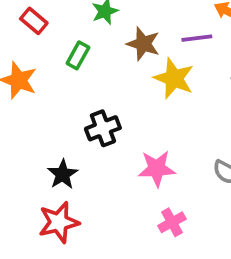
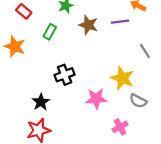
yellow star: (174, 78) -> (122, 78), moved
pink cross: (172, 222) -> (120, 127), moved

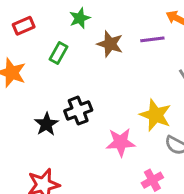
red rectangle: (24, 11) -> (24, 26), turned -63
black star: (41, 102) -> (46, 124), moved

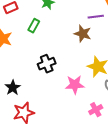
brown star: (110, 44) -> (83, 34), moved
black star: (46, 124) -> (13, 88), moved

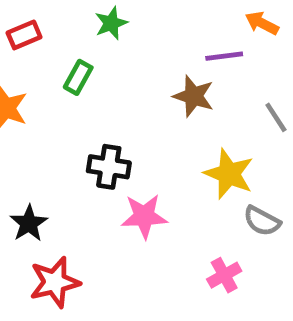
black cross: (47, 64) -> (109, 167), turned 30
pink star: (75, 85) -> (144, 216), moved

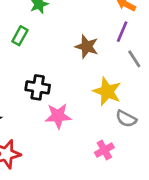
purple line: (224, 56) -> (122, 32), moved, turned -60

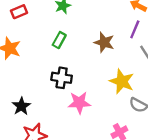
green rectangle: (20, 36) -> (59, 40), moved

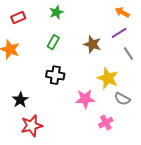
purple line: (135, 29) -> (119, 33), turned 35
pink star: (79, 103) -> (85, 99), moved

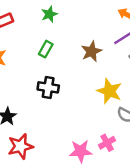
brown star: (92, 44) -> (91, 51), turned 30
pink star: (85, 99) -> (81, 151), moved

